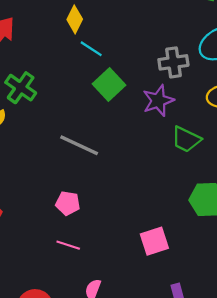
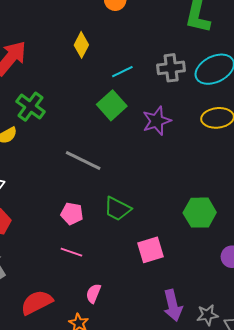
cyan line: (91, 49) -> (122, 72), moved, turned -60
gray cross: (173, 62) -> (171, 68), moved
green trapezoid: (186, 139) -> (117, 209), moved

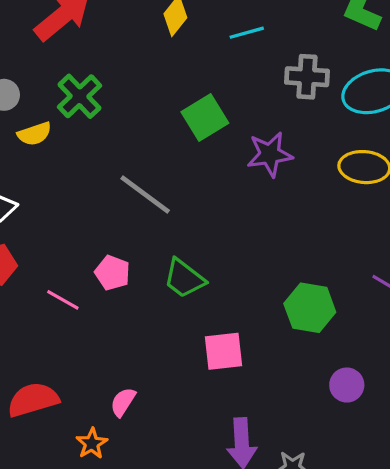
cyan line: (122, 72) -> (247, 33), moved
pink line: (71, 252) -> (63, 300), moved

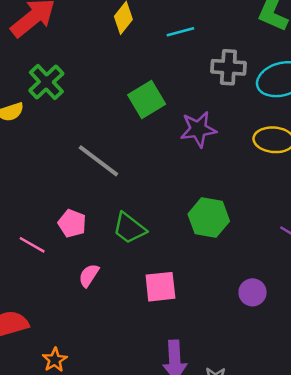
green hexagon: (310, 308) -> (209, 218), moved
purple circle: (347, 385) -> (253, 292), moved
pink semicircle: (123, 402) -> (89, 275), moved

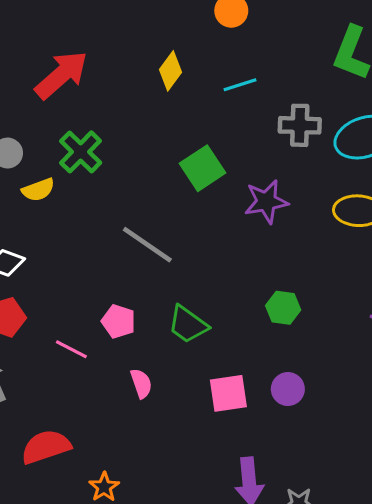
green hexagon: (209, 218) -> (283, 308), size x0.7
pink semicircle: (89, 275) -> (141, 383), turned 130
purple circle: (253, 292) -> (288, 389), moved

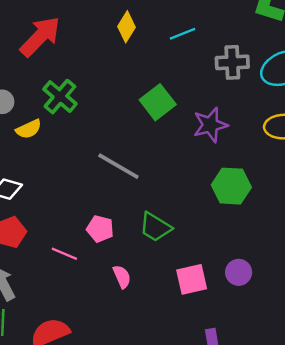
green hexagon: (283, 308) -> (231, 186), moved, size x1.4

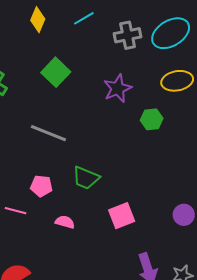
green square: (158, 102) -> (56, 72), moved
green hexagon: (231, 186) -> (152, 119), moved, size x0.7
purple circle: (239, 272) -> (184, 215), moved
pink semicircle: (122, 277) -> (65, 222), turned -42

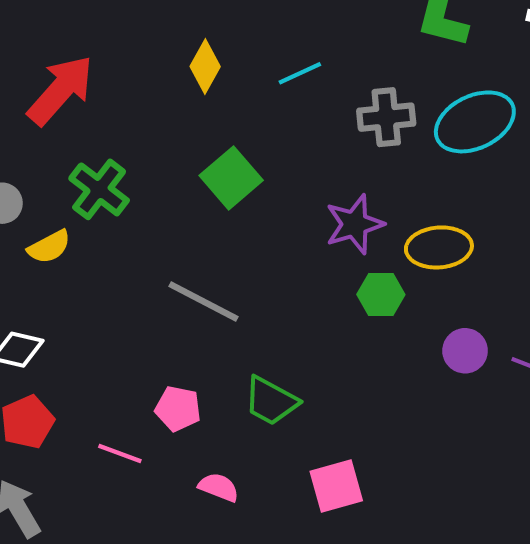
yellow ellipse: (177, 81) -> (439, 247), moved
green hexagon: (152, 119) -> (381, 294), moved
purple circle: (184, 215) -> (465, 351), moved

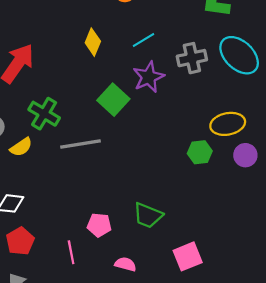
cyan ellipse: (475, 122) -> (239, 55), turned 75
purple star: (355, 224) -> (149, 77), moved
gray line: (203, 301) -> (81, 144), moved, turned -30
purple circle: (465, 351) -> (245, 155), moved
pink line: (120, 454) -> (71, 252), turned 65

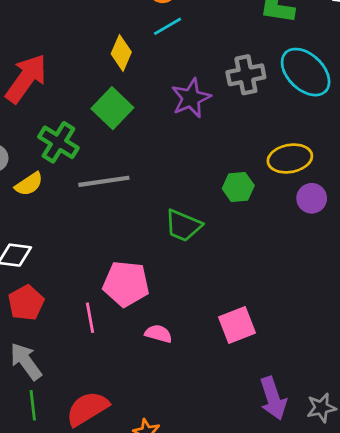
cyan line: (143, 40) -> (168, 26), moved
green square: (113, 100) -> (112, 108), moved
green hexagon: (200, 152) -> (238, 187), moved
green trapezoid: (148, 215) -> (183, 226), moved
pink pentagon: (99, 225) -> (126, 284), size x1.5

